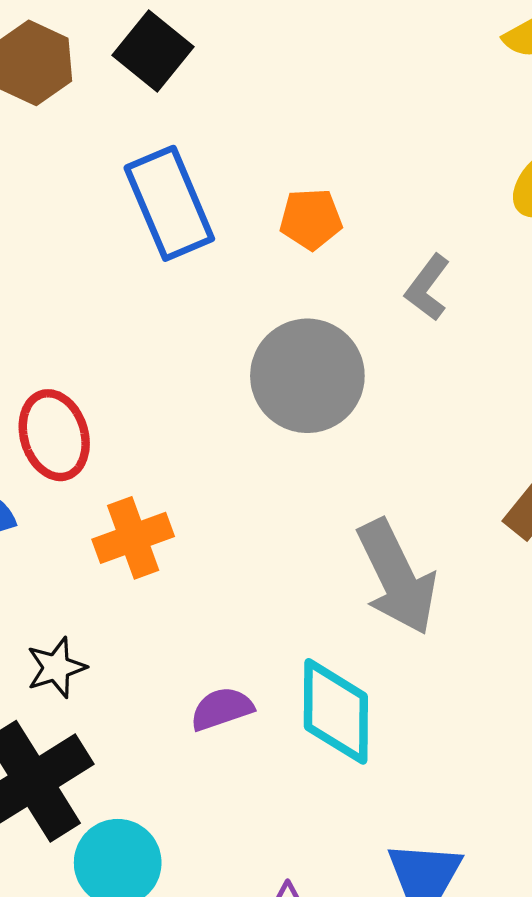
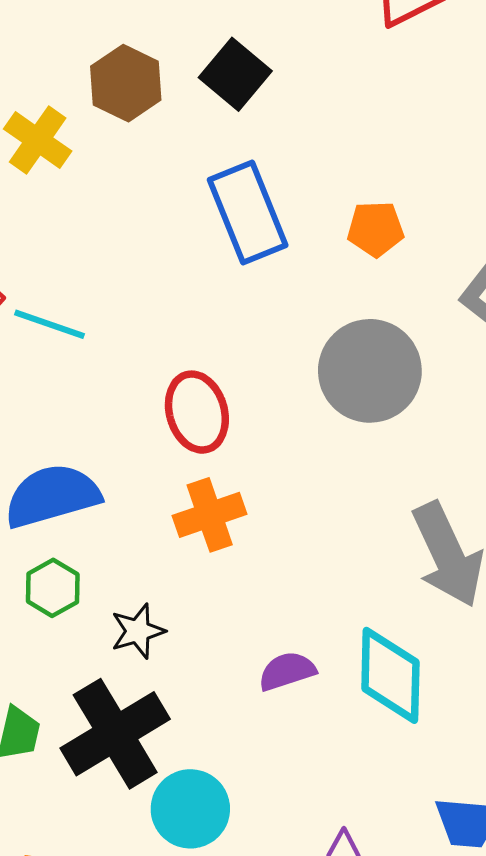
red ellipse: (54, 435) -> (197, 412), moved

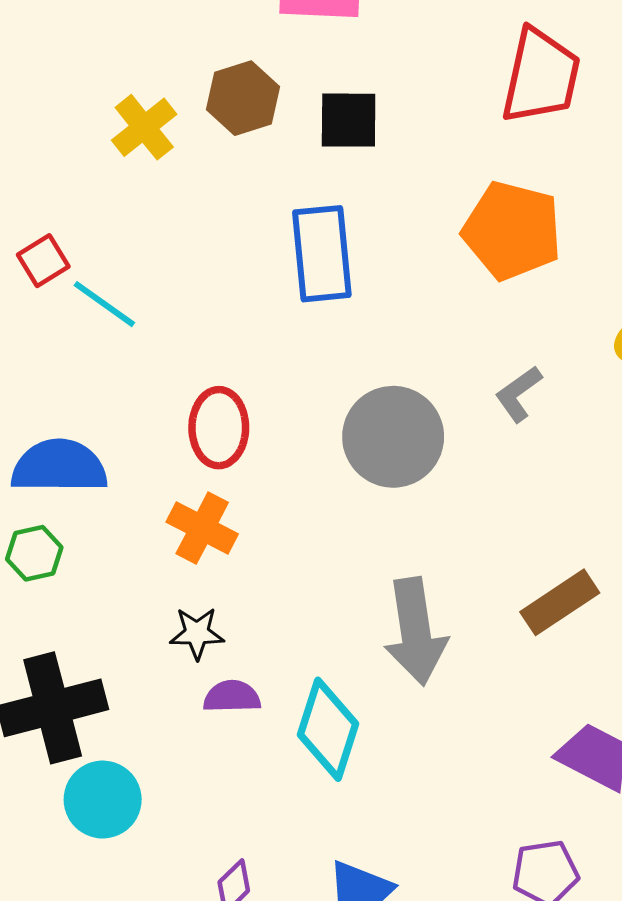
black square: (235, 74) -> (349, 120), turned 34
orange pentagon: (375, 229) -> (512, 231), moved, size x1.8
orange cross: (210, 515) -> (202, 528), turned 30
black star: (138, 631) -> (197, 633), moved

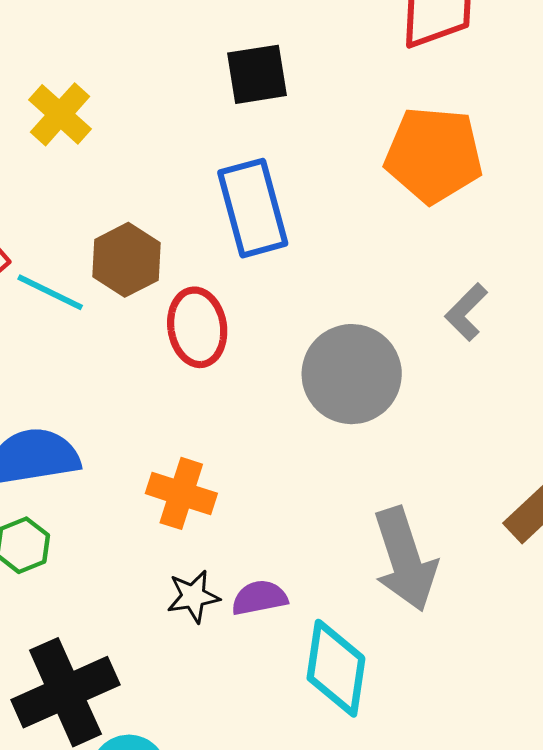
brown hexagon: (243, 98) -> (126, 260), moved
red ellipse: (219, 428) -> (197, 327), moved
purple semicircle: (232, 697) -> (259, 598), moved

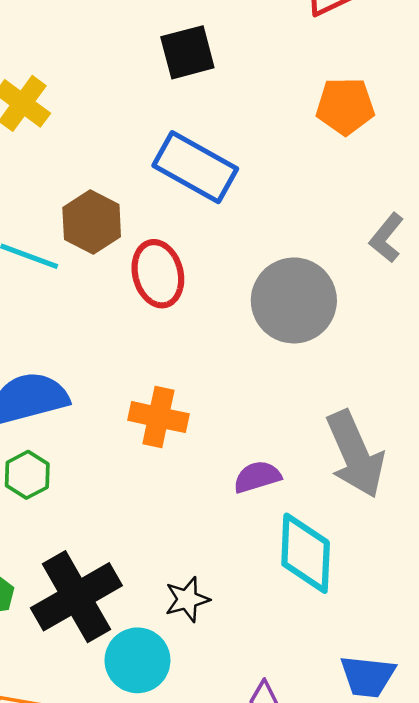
orange pentagon: (434, 155) -> (345, 106), size x0.7
blue rectangle: (253, 208) -> (195, 167), turned -40
black star: (193, 596) -> (187, 599), moved
purple semicircle: (259, 598) -> (257, 477), moved

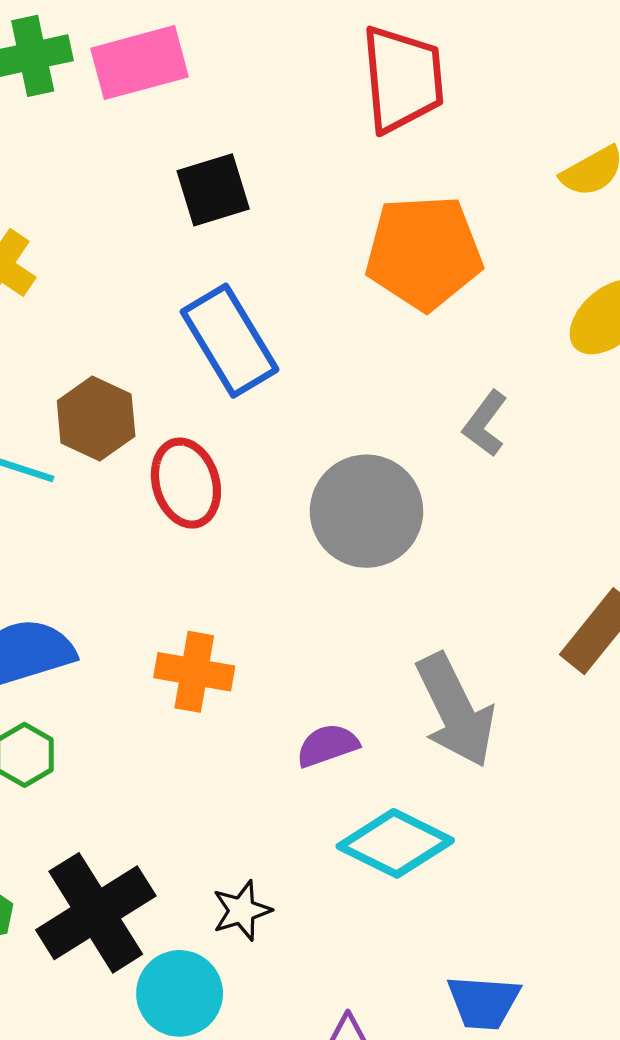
orange pentagon: (345, 106) -> (424, 252), size x1.5
blue rectangle: (195, 167) -> (230, 341), turned 32
cyan diamond: (306, 553) -> (395, 843), turned -64

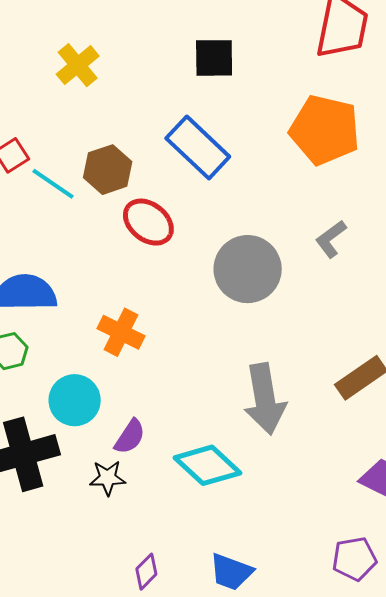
blue rectangle: (230, 341) -> (198, 147), turned -32
red ellipse: (186, 483) -> (148, 222), turned -51
purple semicircle: (328, 745) -> (130, 437), moved, turned 126
cyan circle: (180, 993) -> (75, 400), moved

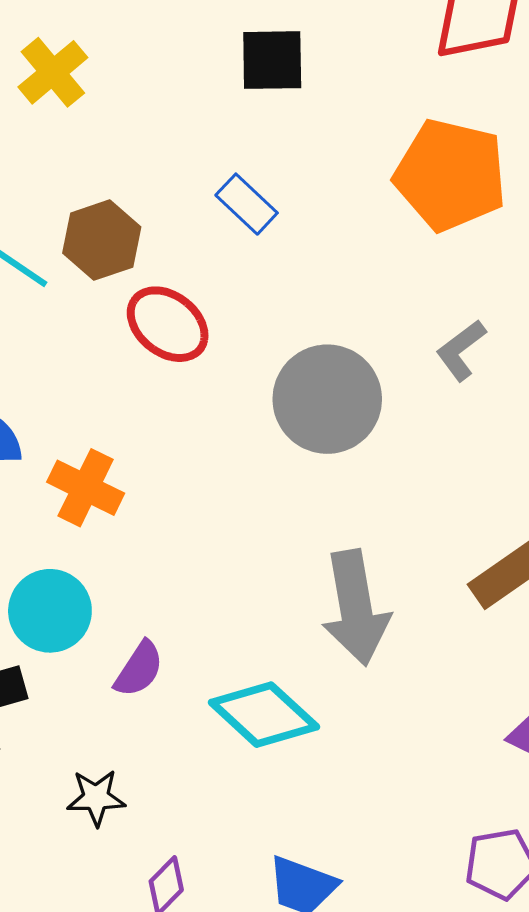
blue rectangle: (198, 147) -> (247, 204), size x0.6
orange cross: (121, 332) -> (86, 488), moved
black star: (108, 478) -> (96, 798), moved

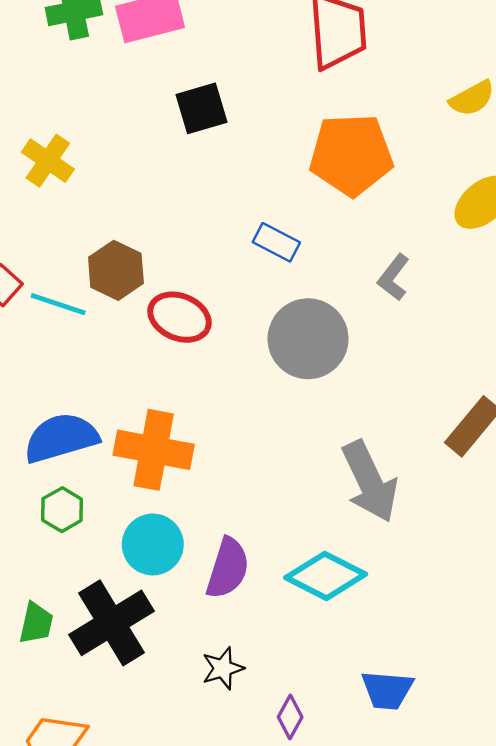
blue rectangle: (247, 204) -> (276, 242), moved
orange cross: (86, 488) -> (154, 450), size x1.4
purple semicircle: (139, 669) -> (228, 568), size x1.4

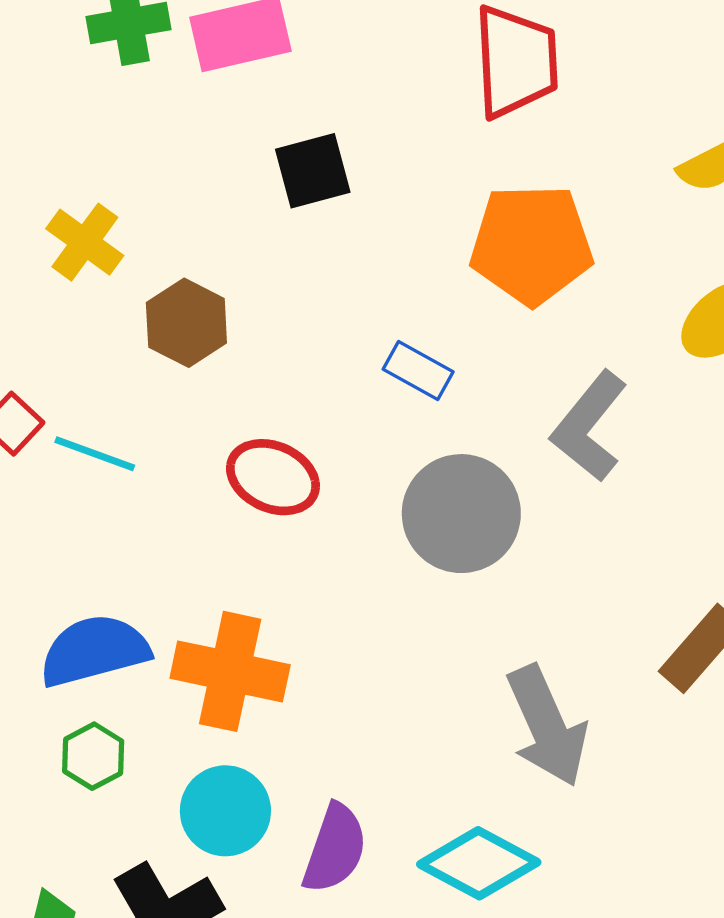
brown hexagon: (116, 270) -> (186, 323), moved
gray L-shape: (393, 277) -> (589, 426), size x1.6

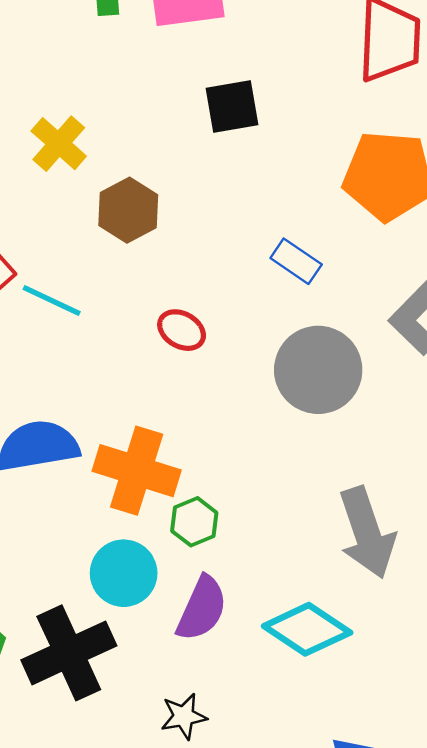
red ellipse: (273, 477) -> (182, 330), size x0.7
green hexagon: (93, 756) -> (194, 522), moved

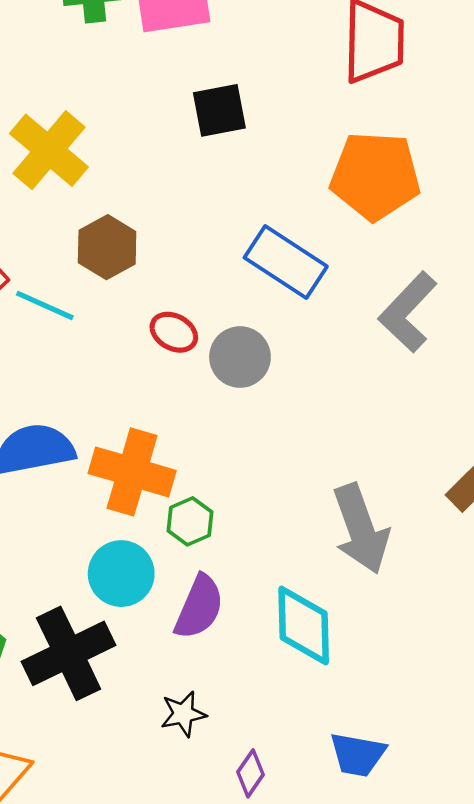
yellow cross: (59, 144) -> (49, 150), size x1.4
brown hexagon: (128, 210) -> (107, 247), moved
blue rectangle: (296, 261) -> (286, 262), size x1.6
gray circle: (318, 370) -> (240, 357), moved, size x0.7
cyan diamond: (307, 629) -> (304, 626), turned 56

